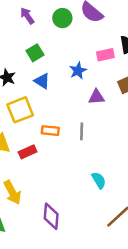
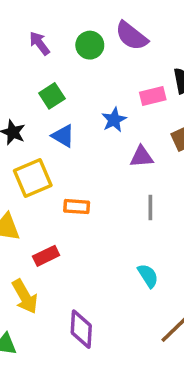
gray line: (82, 131) -> (150, 207), moved
red rectangle: (28, 152) -> (46, 256), moved

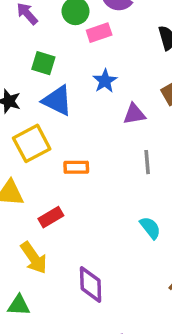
green square: (52, 96) -> (43, 63), turned -35
pink rectangle: (153, 96) -> (99, 33), moved
blue triangle: (63, 136) -> (57, 101), size x1.4

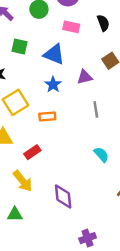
pink rectangle: (99, 33) -> (71, 27), moved, turned 35
blue star: (105, 81) -> (53, 85), moved
blue triangle: (57, 101) -> (54, 54), moved

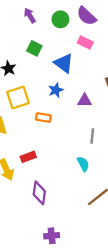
purple triangle: (85, 77) -> (85, 101), moved
gray line: (96, 109) -> (92, 136), moved
red rectangle: (32, 152) -> (28, 157), moved

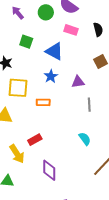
yellow square: (18, 98) -> (18, 88), turned 30
gray line: (92, 136) -> (89, 105), moved

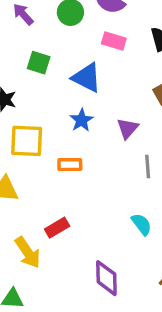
purple triangle: (78, 82) -> (128, 128), turned -40
purple diamond: (49, 170) -> (106, 278), moved

